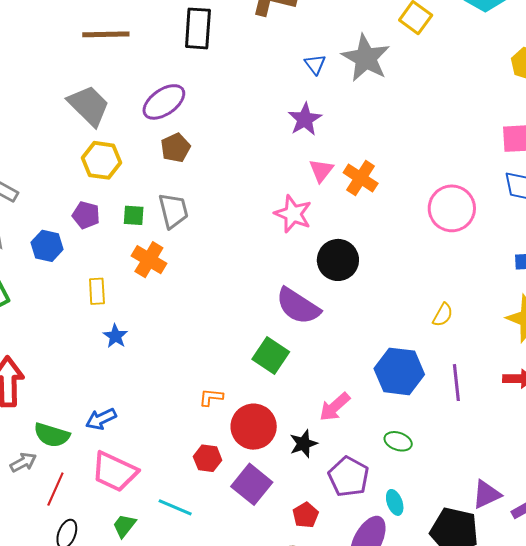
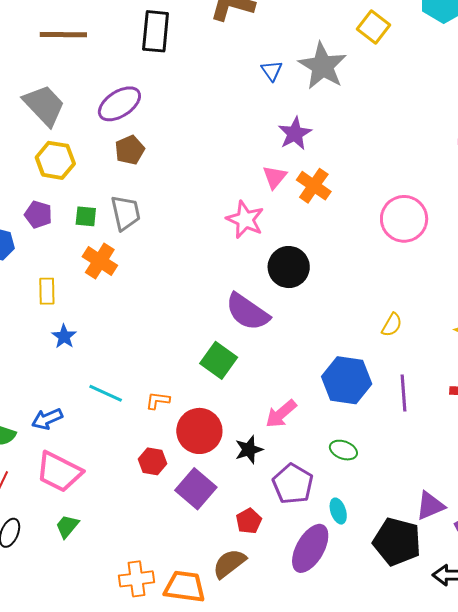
purple star: (305, 119) -> (295, 133), moved
cyan line: (175, 507) -> (106, 393), moved

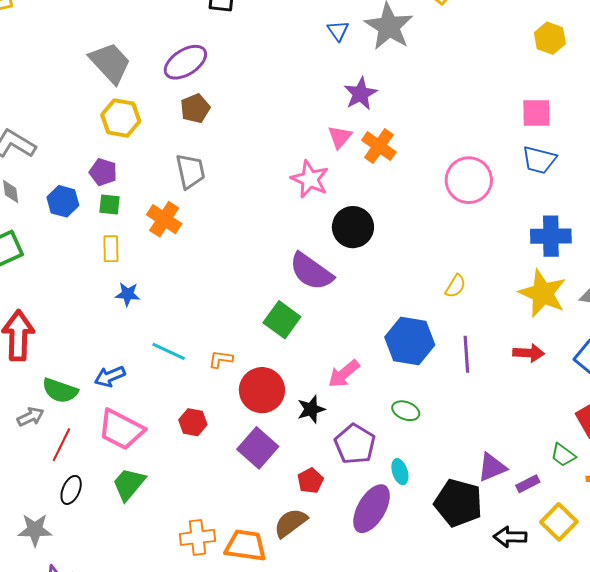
green square: (86, 216) -> (109, 205), moved
blue star: (64, 336) -> (128, 294), turned -30
red hexagon: (153, 461) -> (193, 422), moved
green trapezoid: (67, 526) -> (129, 484), size x1.4

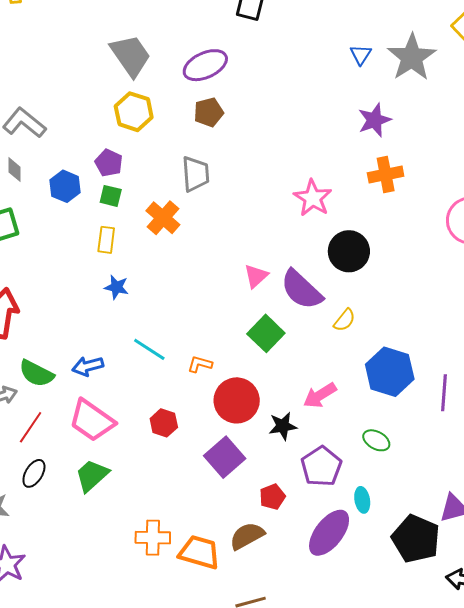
pink triangle: (340, 137) -> (256, 276), moved
orange cross: (379, 146) -> (386, 175), turned 36
yellow semicircle: (455, 286) -> (344, 320), moved

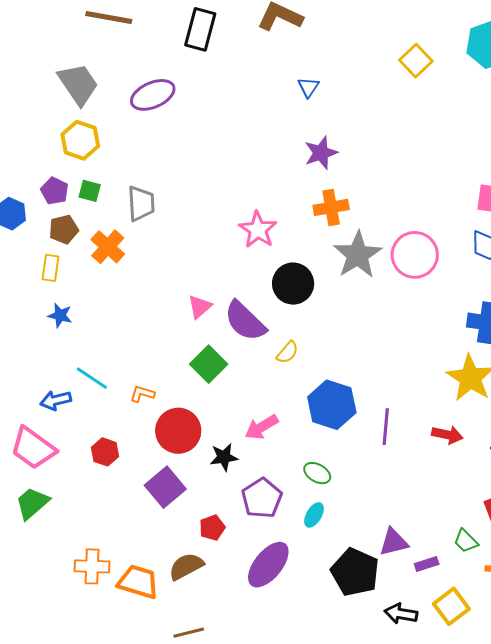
gray star: (412, 57) -> (358, 255), moved
brown pentagon: (209, 112) -> (64, 229), moved
green square: (111, 196) -> (90, 191), moved
blue arrow: (88, 366) -> (56, 400), moved
cyan ellipse: (362, 500) -> (314, 515), moved, turned 40

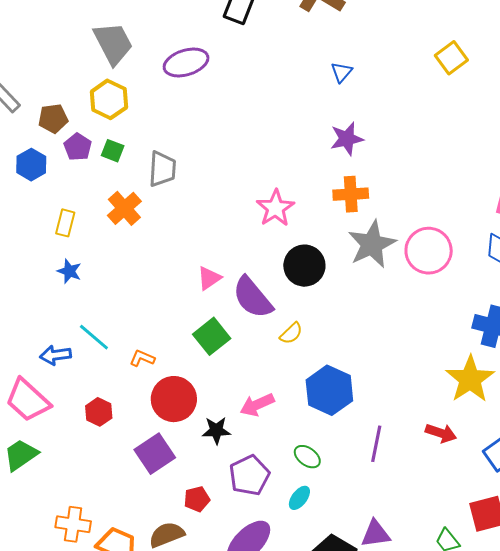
brown pentagon: (64, 229) -> (53, 119), moved
purple line: (386, 427) -> (376, 444), moved

